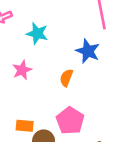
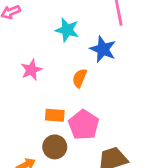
cyan star: (37, 33) -> (67, 30), moved
orange rectangle: (25, 126) -> (55, 115), moved

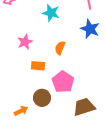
blue star: (103, 49) -> (90, 29), moved
orange rectangle: (55, 115) -> (38, 66), moved

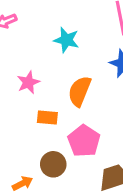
orange semicircle: (60, 48) -> (80, 91), size x1.5

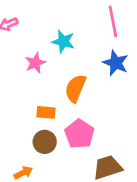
pink star: (28, 82) -> (35, 63), moved
brown circle: (53, 164) -> (45, 142), moved

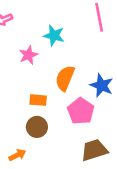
blue star: (116, 63) -> (102, 85), moved
pink pentagon: (79, 134) -> (81, 111), moved

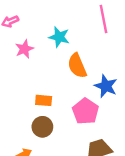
pink star: (28, 55) -> (24, 49), moved
orange semicircle: (65, 78) -> (77, 66), moved, turned -45

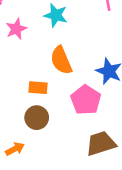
orange semicircle: (77, 66) -> (61, 60), moved

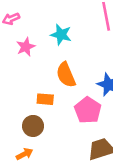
brown circle: (37, 118) -> (33, 126), moved

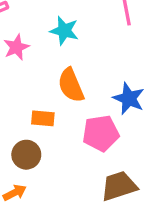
pink pentagon: (88, 110) -> (101, 133), turned 30

